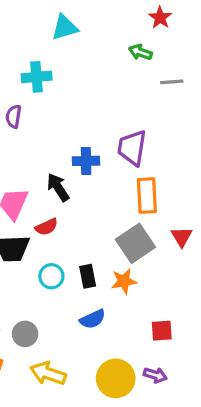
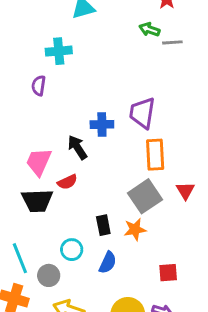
gray line: (172, 82) -> (172, 42), moved
cyan circle: (51, 276) -> (72, 250), moved
blue semicircle: (93, 319) -> (108, 263), turned -40

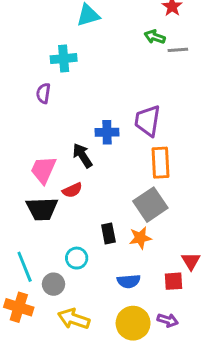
red triangle: (185, 191) -> (191, 261), moved
blue semicircle: (108, 263) -> (129, 281), moved, turned 60

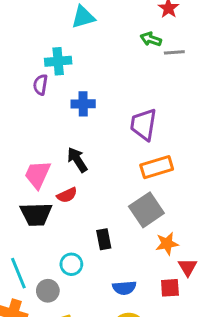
purple semicircle: (43, 93) -> (40, 85), moved
blue cross: (107, 132) -> (83, 104), moved
orange rectangle: (160, 163) -> (157, 167), turned 76
orange star: (140, 238) -> (167, 244), moved

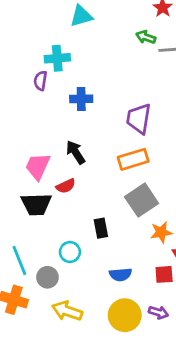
orange rectangle: (157, 167) -> (133, 159), moved

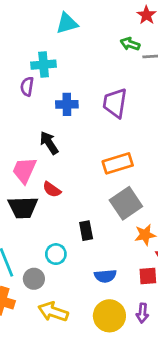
purple trapezoid: (139, 119) -> (115, 103), moved
black arrow: (76, 152) -> (49, 143), moved
red semicircle: (66, 186) -> (52, 190), turned 60
purple arrow: (158, 312) -> (142, 313), turned 78

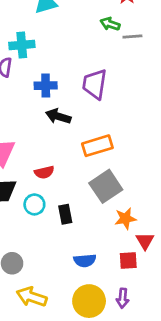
black arrow: (49, 143) -> (58, 116), moved, turned -40
red semicircle: (52, 190) -> (44, 172), moved, turned -48
cyan circle: (56, 254) -> (34, 204), moved

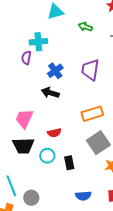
green arrow: (110, 24) -> (85, 27), moved
blue cross: (46, 86) -> (55, 71), turned -35
black arrow: (58, 116) -> (50, 93), moved

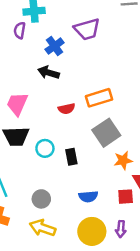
purple trapezoid: (90, 70) -> (87, 29), moved, turned -115
red semicircle: (54, 133) -> (67, 109), moved
gray circle: (31, 198) -> (41, 199), moved

